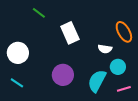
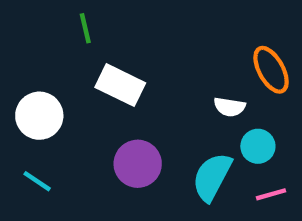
green line: (39, 13) -> (85, 28), turned 40
white rectangle: (70, 33) -> (120, 85), moved, turned -40

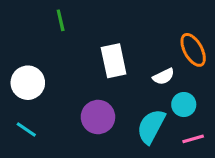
white rectangle: (120, 85) -> (114, 61), moved, turned 52
white semicircle: (229, 107) -> (164, 76), turned -35

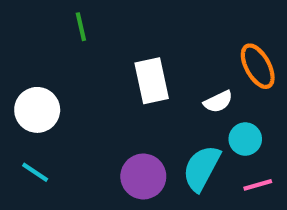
purple circle: (98, 117) -> (143, 176), moved

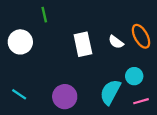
white semicircle: (218, 102) -> (116, 42), moved, turned 63
white circle: (37, 110) -> (20, 42), moved
purple circle: (143, 176) -> (65, 97), moved

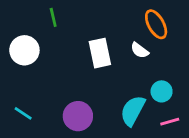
orange ellipse: (141, 36) -> (156, 24), moved

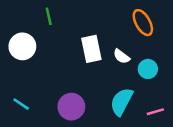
white semicircle: (140, 50) -> (122, 56), moved
cyan circle: (162, 91) -> (148, 69), moved

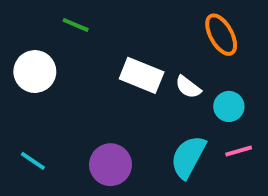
green line: (49, 16) -> (76, 25), turned -54
white rectangle: (91, 49) -> (142, 75), turned -56
pink line: (155, 112) -> (239, 151), moved

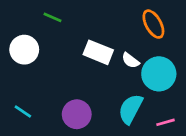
cyan circle: (229, 106) -> (159, 74), size x1.6
pink line: (239, 151) -> (166, 122), moved

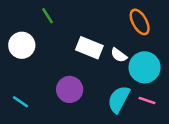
green line: (52, 17) -> (48, 16), turned 35
purple circle: (77, 114) -> (70, 89), moved
pink line: (166, 122) -> (147, 101), moved, turned 35

